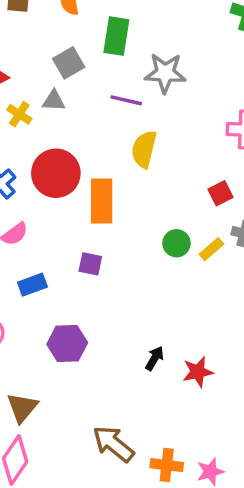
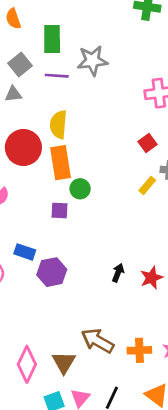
purple line: (126, 100) -> (57, 76), moved
yellow semicircle: (144, 149) -> (58, 125), moved
green circle: (176, 243) -> (80, 189), moved
blue rectangle: (32, 285) -> (25, 252), moved, turned 48
brown triangle: (22, 408) -> (64, 362), moved

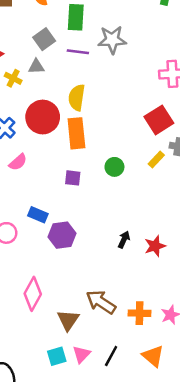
red square: (147, 143) -> (159, 120), size x1.6
green circle: (80, 189) -> (114, 167), moved
pink diamond: (27, 364) -> (33, 294), moved

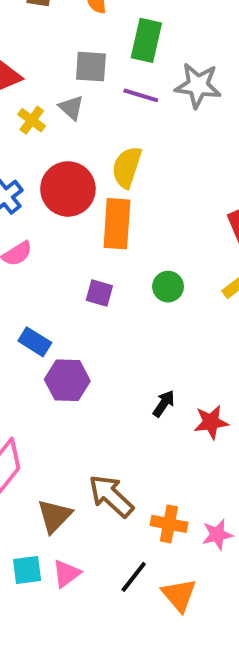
gray square: (44, 39) -> (91, 67), turned 30
gray triangle: (36, 67) -> (71, 108), turned 35
black line: (111, 356) -> (134, 577), moved

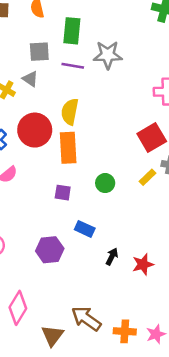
blue rectangle: (35, 342) -> (85, 229), moved

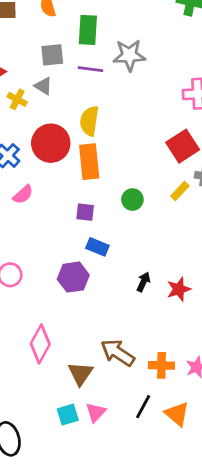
blue rectangle: (85, 229) -> (97, 247), moved

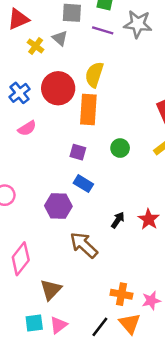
red star: (179, 289) -> (149, 219), moved, turned -30
brown arrow: (118, 353) -> (84, 245), moved
orange triangle: (177, 414) -> (130, 323), moved

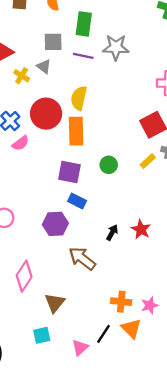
pink semicircle: (27, 128) -> (21, 143), moved
purple square: (78, 152) -> (69, 172), size x1.5
pink triangle: (58, 325) -> (80, 348), moved

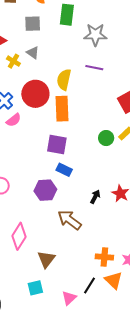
gray square: (53, 42) -> (33, 24), moved
purple line: (83, 56) -> (94, 68), moved
green circle: (109, 165) -> (106, 138), moved

